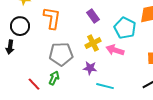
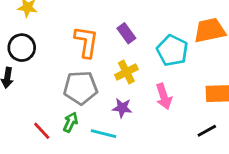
orange L-shape: (52, 18) -> (86, 42), moved
pink arrow: (115, 50) -> (164, 96), moved, turned -126
cyan line: (105, 86) -> (103, 134), moved

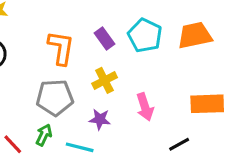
cyan pentagon: (172, 50) -> (145, 35), moved
black line: (207, 131) -> (179, 144), moved

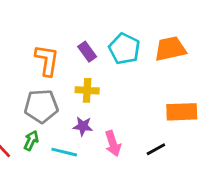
yellow cross: (105, 80) -> (87, 90), turned 30
pink arrow: (145, 107) -> (113, 143), moved

